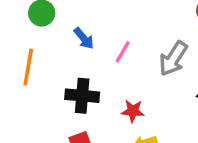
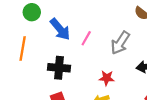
blue arrow: (84, 38) -> (60, 29), size x1.5
red star: (133, 111) -> (107, 78), moved

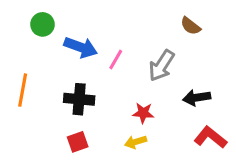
blue arrow: (60, 29) -> (81, 47), turned -30
orange line: (23, 48) -> (23, 90), moved

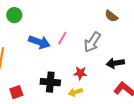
blue arrow: (81, 47) -> (39, 42), moved
black cross: (79, 99) -> (50, 82), moved
red square: (78, 142) -> (16, 92), moved

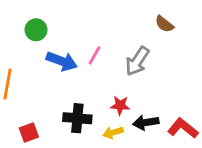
green circle: (14, 15) -> (36, 30), moved
black arrow: (115, 63) -> (146, 122), moved

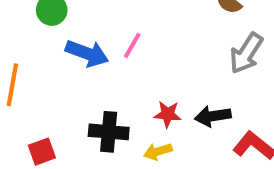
gray arrow: (137, 61) -> (246, 53), moved
black arrow: (146, 122) -> (213, 116), moved

